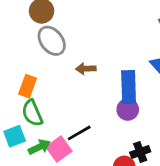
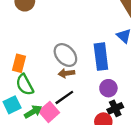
gray ellipse: (52, 41) -> (65, 55), moved
brown arrow: (86, 69) -> (66, 73), moved
purple circle: (128, 109) -> (108, 88), moved

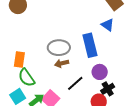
gray ellipse: (65, 55) -> (59, 48), turned -40
black line: (64, 97) -> (75, 83), moved

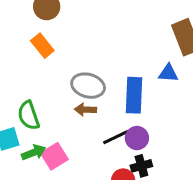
blue triangle: (108, 25) -> (168, 73), turned -48
orange rectangle: (19, 60) -> (42, 46), moved, turned -63
black line: (75, 83) -> (116, 137), moved

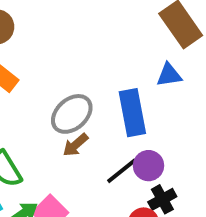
gray ellipse: (88, 86) -> (72, 114), turned -44
brown arrow: (85, 110) -> (75, 145), turned -30

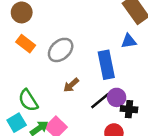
gray ellipse: (72, 114) -> (61, 50), moved
black cross: (162, 199) -> (129, 109), moved, turned 35

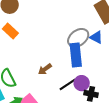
blue triangle: (129, 41) -> (96, 37), turned 32
gray ellipse: (61, 50) -> (78, 38), moved

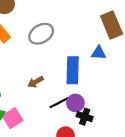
blue triangle: (96, 37) -> (99, 53), turned -32
gray ellipse: (78, 38) -> (41, 34), moved

